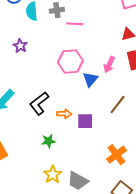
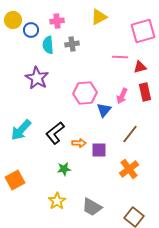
pink line: (75, 24) -> (120, 57), moved
purple star: (20, 46) -> (37, 78), size x1.6
orange cross: (117, 155) -> (129, 169), moved
yellow star: (53, 175) -> (57, 201), moved

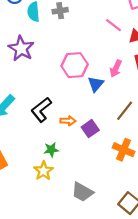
pink line: (120, 57) -> (114, 25), turned 35
purple square: (99, 150) -> (90, 129), turned -35
orange cross: (129, 169) -> (124, 150), turned -30
yellow star: (57, 201) -> (43, 171), moved

